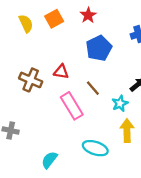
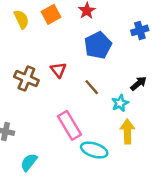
red triangle: (61, 72) -> (58, 70), turned 42
pink rectangle: (72, 106) -> (70, 125), moved
cyan semicircle: (49, 160) -> (29, 162), moved

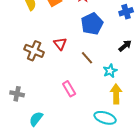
black arrow: (139, 83) -> (125, 46), moved
pink rectangle: (70, 125) -> (69, 89), size x0.7
cyan ellipse: (94, 150) -> (105, 118), moved

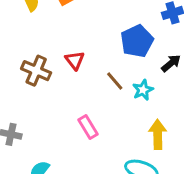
blue pentagon: (92, 24) -> (137, 41), moved
cyan star: (110, 71) -> (143, 90), moved

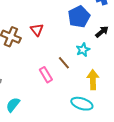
brown line: (115, 81) -> (64, 63), moved

